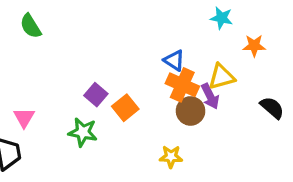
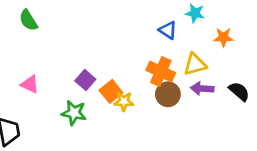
blue triangle: (174, 60) -> (168, 30), moved
purple arrow: (210, 96) -> (202, 89), moved, turned 120
pink triangle: (24, 117) -> (30, 84), moved, turned -36
yellow star: (171, 157) -> (124, 101), moved

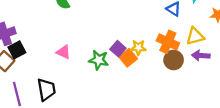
purple square: (85, 80) -> (118, 49), moved
yellow star: (124, 101) -> (138, 48), moved
green star: (74, 113) -> (99, 60), moved

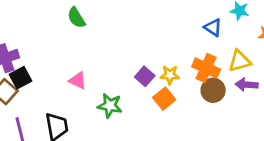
orange square: (128, 58) -> (164, 99), moved
green star: (99, 60) -> (110, 106), moved

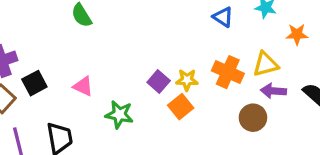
blue triangle: (213, 27) -> (223, 17), moved
black square: (20, 78) -> (34, 83), moved
brown circle: (213, 90) -> (253, 118), moved

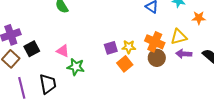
purple square: (159, 81) -> (111, 48), turned 32
green star: (119, 115) -> (76, 67), moved
brown circle: (253, 118) -> (157, 58), moved

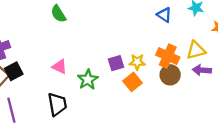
black square: (32, 49) -> (14, 71), moved
green star: (76, 67) -> (88, 80), moved, turned 30
black trapezoid: (48, 84) -> (57, 104), moved

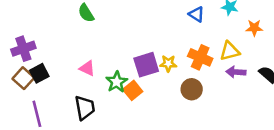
purple square: (116, 63) -> (146, 65), size x1.5
brown circle: (170, 75) -> (192, 89), moved
orange square: (132, 82) -> (133, 90), moved

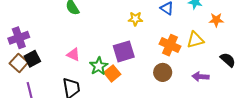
yellow star: (168, 63) -> (135, 19), moved
purple arrow: (236, 72) -> (200, 77), moved

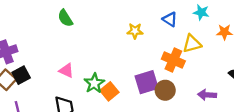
yellow triangle: (195, 40) -> (192, 44), moved
purple square: (124, 51) -> (147, 82), moved

